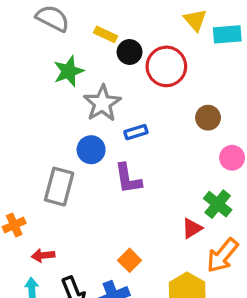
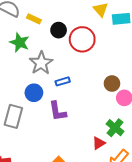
yellow rectangle: (105, 34) -> (34, 19), moved
green star: (69, 71) -> (20, 42), turned -30
brown circle: (208, 118) -> (112, 84), moved

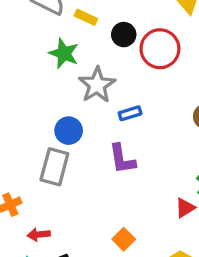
blue circle: (34, 93) -> (69, 131), moved

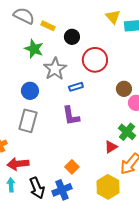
red circle: (160, 49) -> (95, 60), moved
blue circle: (69, 131) -> (30, 91), moved
red arrow: (39, 235) -> (18, 164), size x1.5

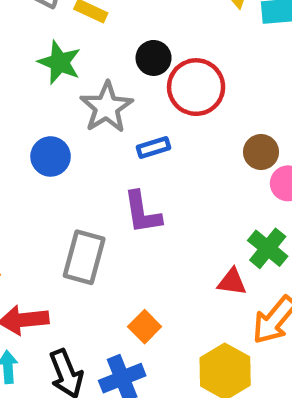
black circle: (72, 37) -> (154, 58), moved
gray rectangle: (28, 121) -> (84, 257), moved
red triangle: (111, 147) -> (232, 282), turned 40

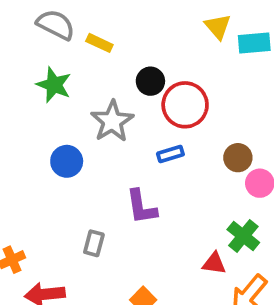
green star: (59, 62) -> (54, 85), moved
blue rectangle: (154, 148) -> (170, 154), moved
gray rectangle: (84, 257) -> (94, 243), size x0.6

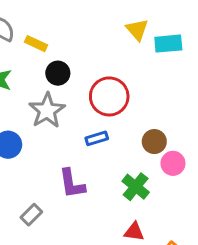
black circle: (150, 81) -> (58, 73), moved
green cross: (243, 236) -> (136, 187), moved
gray rectangle: (94, 243) -> (31, 215), turned 30

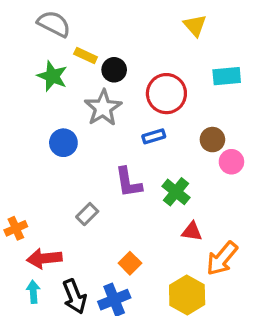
yellow rectangle: (36, 44) -> (86, 56), moved
cyan rectangle: (168, 44) -> (227, 76), moved
green cross: (136, 187) -> (176, 192), moved

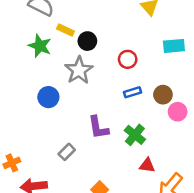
red circle: (166, 94) -> (128, 59), size x0.6
blue rectangle: (154, 136) -> (132, 92), moved

